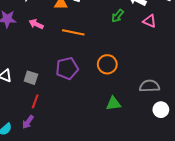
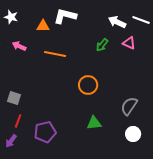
green arrow: (118, 16) -> (102, 45), moved
purple pentagon: (67, 68) -> (45, 132), moved
gray semicircle: (150, 86) -> (129, 106), turned -54
white circle: (161, 110) -> (133, 134), moved

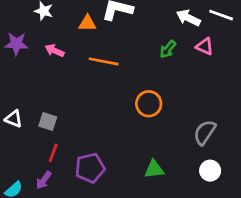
green triangle: (94, 123) -> (154, 169), moved

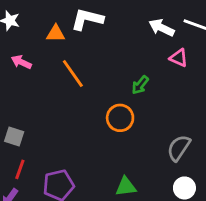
green arrow: (168, 49) -> (140, 85), moved
orange line: (104, 61) -> (73, 74), turned 44

